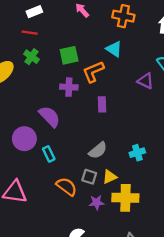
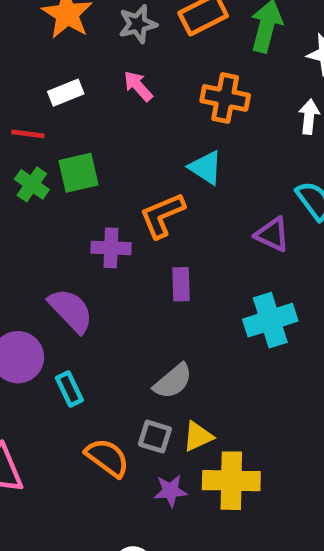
white rectangle: (34, 12) -> (66, 93), moved
green square: (69, 55) -> (79, 173), moved
cyan cross: (137, 153) -> (270, 320), moved, size x1.5

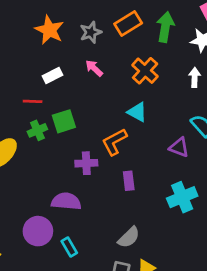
orange cross: (225, 98) -> (145, 71), turned 36
green cross: (32, 184) -> (37, 130), turned 36
purple semicircle: (71, 310) -> (66, 201), turned -36

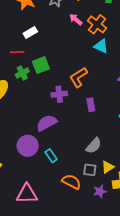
pink arrow: (94, 68) -> (76, 19), moved
cyan triangle: (137, 112) -> (101, 46), moved
purple semicircle: (66, 201) -> (47, 123), turned -30

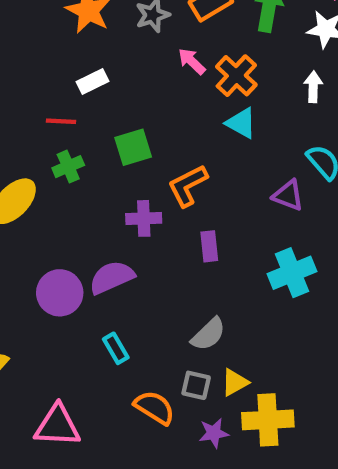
green square: (41, 65) -> (133, 147), moved
purple circle: (28, 146) -> (60, 293), moved

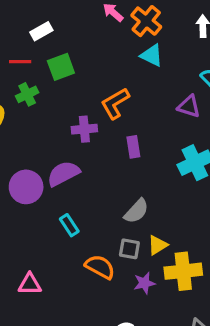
green square: (133, 147) -> (61, 67), moved
pink triangle: (57, 426) -> (30, 284), size x0.7

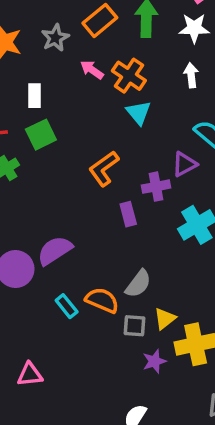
white rectangle: (41, 31) -> (35, 96), moved, turned -55
cyan triangle: (152, 55) -> (139, 113), turned 30
purple triangle: (189, 106) -> (184, 164), turned -40
purple cross: (84, 129) -> (156, 187), moved
orange semicircle: (100, 267) -> (102, 300), moved

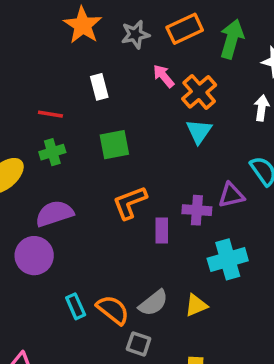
white rectangle: (35, 96) -> (99, 87), turned -30
green square: (41, 135) -> (114, 145), moved
orange L-shape: (104, 169) -> (130, 203), moved
purple semicircle: (55, 250) -> (54, 214), moved
yellow triangle: (165, 319) -> (196, 305), moved

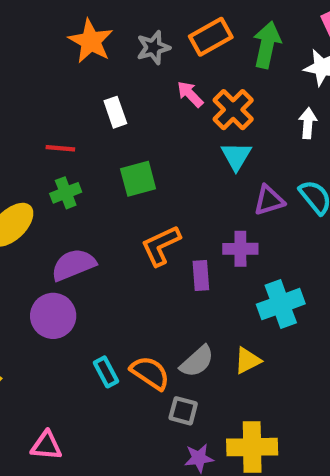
purple triangle: (231, 195) -> (269, 200), moved

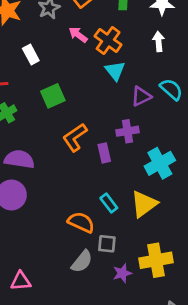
purple semicircle: (73, 265) -> (19, 159), turned 40
gray semicircle: (197, 361) -> (82, 261), moved
yellow triangle: (248, 361) -> (144, 204), size x1.5
cyan rectangle: (106, 372) -> (109, 203), moved

